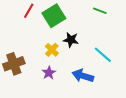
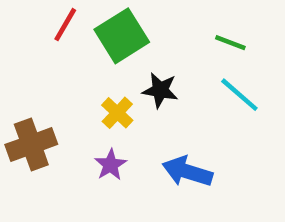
green line: (100, 11) -> (230, 43), moved
cyan line: (103, 55) -> (239, 95), moved

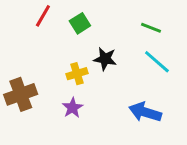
green square: (122, 36) -> (80, 23), size x0.6
yellow cross: (117, 113) -> (77, 74), turned 30
blue arrow: (187, 172) -> (145, 112), moved

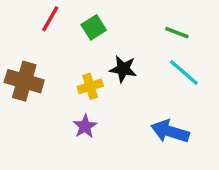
brown cross: (21, 94) -> (24, 81), moved, turned 36

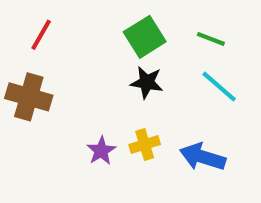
red line: (50, 19) -> (41, 35), moved
green square: (94, 27) -> (145, 37), moved, size x1.4
yellow cross: (90, 86) -> (145, 145), moved

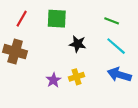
green square: (145, 37) -> (57, 19), moved, turned 35
blue arrow: (203, 157) -> (119, 75), moved

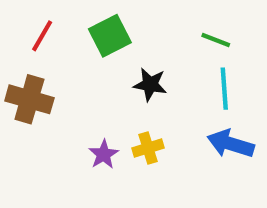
green square: (57, 19) -> (110, 36), turned -30
cyan line: (116, 46) -> (224, 89), turned 45

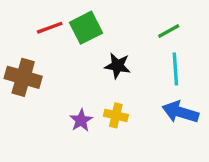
red line: (42, 36) -> (50, 28), moved, turned 40
green line: (216, 40) -> (169, 31), turned -50
yellow cross: (148, 148) -> (116, 115), turned 30

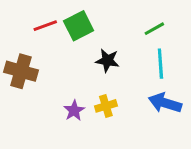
yellow cross: (116, 115) -> (106, 106), turned -30

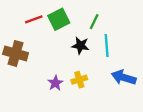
green line: (154, 29) -> (94, 22), moved, turned -35
cyan line: (160, 64) -> (107, 46), moved

